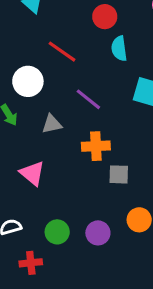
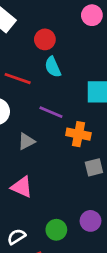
cyan semicircle: (119, 49) -> (53, 67), moved
orange cross: (96, 146) -> (78, 134), moved, turned 30

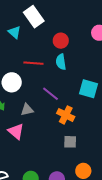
red line: (18, 79) -> (33, 63), turned -30
pink triangle: (22, 187) -> (16, 131), moved

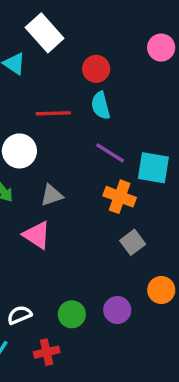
cyan square: (88, 89) -> (153, 168), moved
purple line: (50, 94) -> (110, 153), moved
gray square: (70, 142) -> (133, 242), turned -32

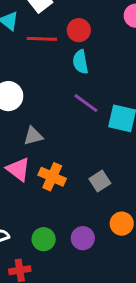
red line: (53, 113) -> (42, 39), moved
orange cross: (120, 197) -> (52, 177), moved

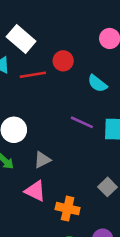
cyan semicircle: (80, 62) -> (97, 84), moved, turned -30
orange cross: (52, 177) -> (68, 209), moved

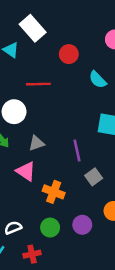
red line: (33, 75) -> (38, 84), moved
purple line: (82, 122) -> (77, 151), moved, turned 45

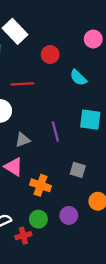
purple line: (77, 151) -> (55, 131), moved
gray square: (94, 177) -> (78, 170), turned -35
red cross: (32, 254) -> (23, 236), moved

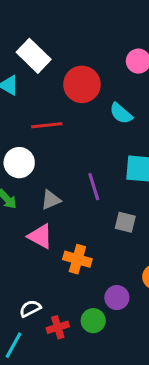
red circle: (50, 54) -> (82, 84), size x1.5
gray square: (78, 170) -> (125, 222), moved
green circle: (38, 219) -> (93, 321), moved

